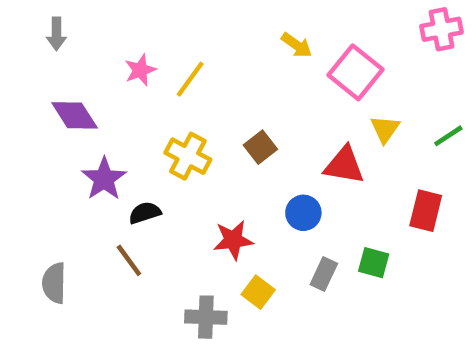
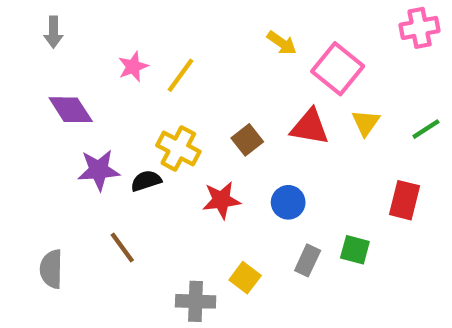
red triangle: (344, 165) -> (310, 127), moved
purple star: (104, 179) -> (99, 170), turned 30
black semicircle: (145, 213) -> (146, 181), moved
red star: (233, 240) -> (221, 200), moved

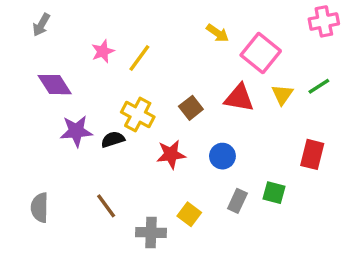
gray arrow: (53, 32) -> (41, 25), turned 30
green line: (426, 129) -> (319, 86), moved
brown line: (122, 248) -> (106, 206), moved

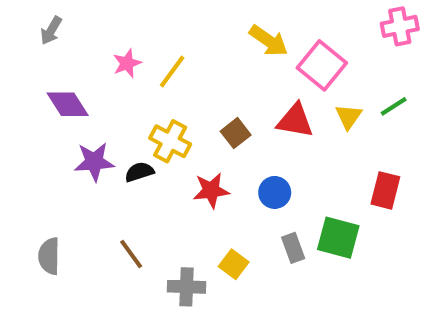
yellow arrow: (217, 33) -> (269, 41), size x1.4
green square: (274, 193) -> (338, 238), size x1.5
gray rectangle: (237, 201) -> (293, 248), turned -45

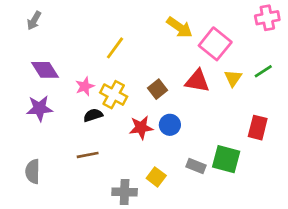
pink star: (127, 63) -> (85, 86), moved
purple star: (94, 162) -> (40, 108), moved
blue circle: (275, 192) -> (170, 125), moved
gray rectangle: (293, 248) -> (196, 166), turned -48
brown line: (131, 254) -> (88, 155), moved, turned -65

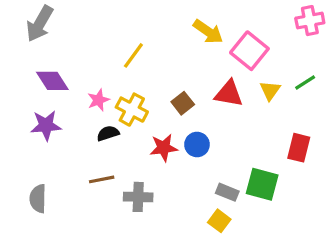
gray arrow: (34, 21) -> (40, 24), size x1.6
yellow square: (156, 177) -> (219, 221), moved
gray cross: (125, 192) -> (138, 197), moved

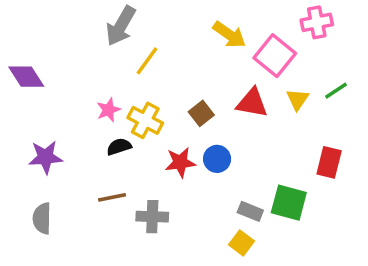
pink cross: (310, 21) -> (317, 22), moved
gray arrow: (40, 24) -> (121, 26), moved
purple diamond: (52, 81) -> (26, 77), moved
purple star: (46, 125) -> (45, 157), moved

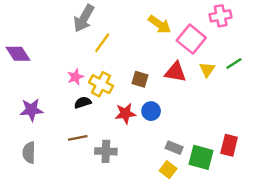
brown square: (201, 113) -> (140, 79), turned -35
red rectangle: (329, 162) -> (229, 145), moved
green square: (289, 203) -> (201, 157), moved

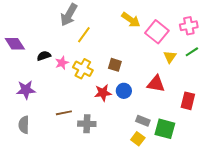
pink cross: (221, 16) -> (189, 26), moved
red triangle: (175, 72) -> (156, 84), moved
black semicircle: (83, 103) -> (44, 56), moved
red rectangle: (229, 145) -> (188, 101), moved

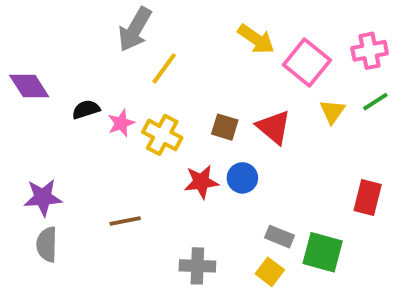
red triangle: (156, 84) -> (274, 127), moved, turned 30
purple star: (26, 90) -> (43, 197), moved
gray cross: (87, 124) -> (197, 266), moved

